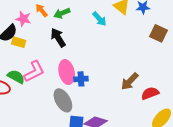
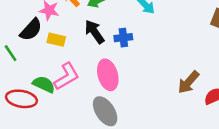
yellow rectangle: (19, 42) -> (56, 40), moved
blue cross: (81, 79) -> (123, 38), moved

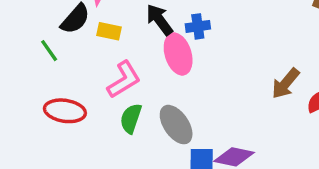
pink ellipse: (108, 75) -> (178, 54), moved
green semicircle: (44, 84) -> (131, 118), moved, turned -95

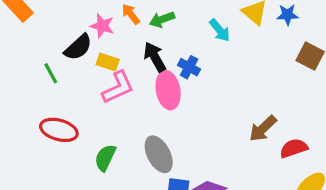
blue cross: (198, 26) -> (189, 67), turned 30
pink L-shape: (124, 80) -> (118, 87), moved
green semicircle: (131, 118) -> (105, 158), moved

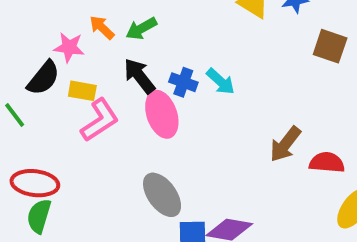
cyan arrow: (220, 30) -> (221, 81), moved
red semicircle: (294, 148) -> (327, 162), turned 32
green semicircle: (105, 158) -> (39, 216), moved

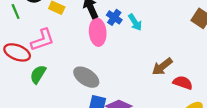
pink L-shape: (100, 120) -> (42, 40), moved
gray ellipse: (162, 195) -> (86, 77), turned -35
green semicircle: (39, 216) -> (38, 74), moved

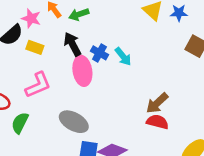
pink L-shape: (42, 40) -> (38, 85), moved
red semicircle: (183, 83) -> (157, 122), moved

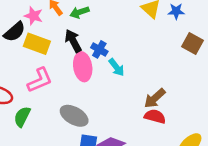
yellow rectangle: (35, 47) -> (37, 44), size x1.5
cyan arrow: (123, 56) -> (116, 67), moved

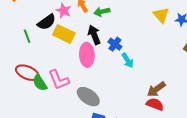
pink ellipse: (83, 67) -> (87, 55), moved
pink L-shape: (40, 80) -> (59, 80), moved, turned 85
green semicircle: (22, 117) -> (40, 83), moved, turned -66

